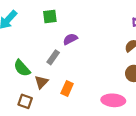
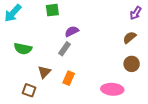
gray rectangle: (53, 57) -> (65, 49), moved
green semicircle: (22, 68) -> (23, 49), moved, turned -36

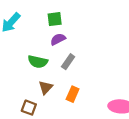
purple semicircle: (72, 31) -> (58, 39), moved
green semicircle: (23, 49) -> (38, 62), moved

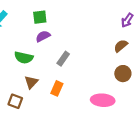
gray rectangle: (68, 62) -> (63, 59), moved

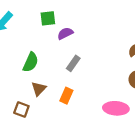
purple semicircle: (43, 36) -> (65, 33), moved
green semicircle: (24, 58) -> (31, 62), turned -78

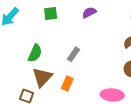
purple semicircle: (65, 33) -> (89, 13), moved
brown triangle: (39, 89) -> (42, 77), size x1.5

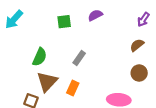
green square: (51, 14) -> (64, 22), moved

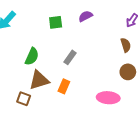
brown semicircle: (137, 45) -> (126, 45), turned 112
brown triangle: (47, 82) -> (39, 80), turned 30

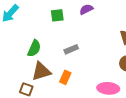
gray rectangle: (70, 57) -> (71, 49), turned 32

